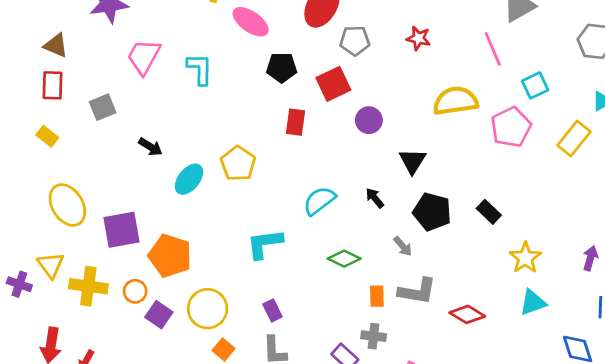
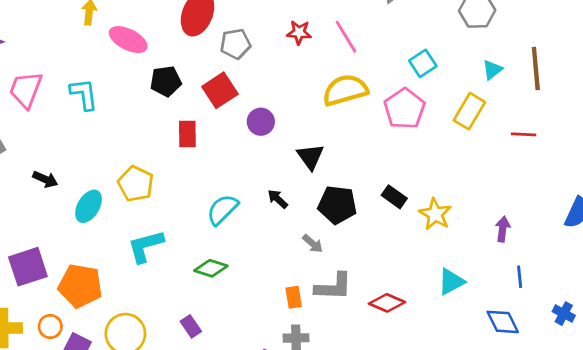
pink line: (493, 49) -> (346, 37), moved
cyan L-shape: (265, 244) -> (146, 246), moved
yellow star: (525, 258) -> (435, 214), moved
green diamond: (344, 259) -> (211, 268), moved

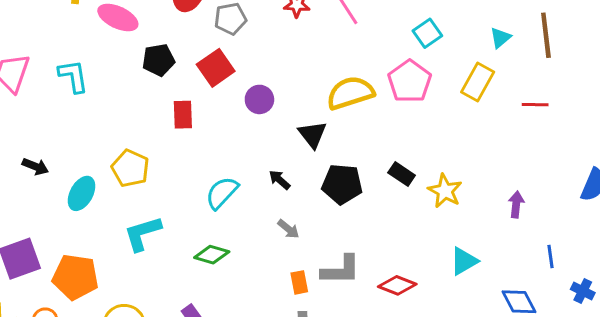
yellow semicircle: (345, 90) -> (350, 93), moved
gray arrow: (313, 244) -> (288, 229), moved
blue line: (520, 277) -> (551, 256), moved

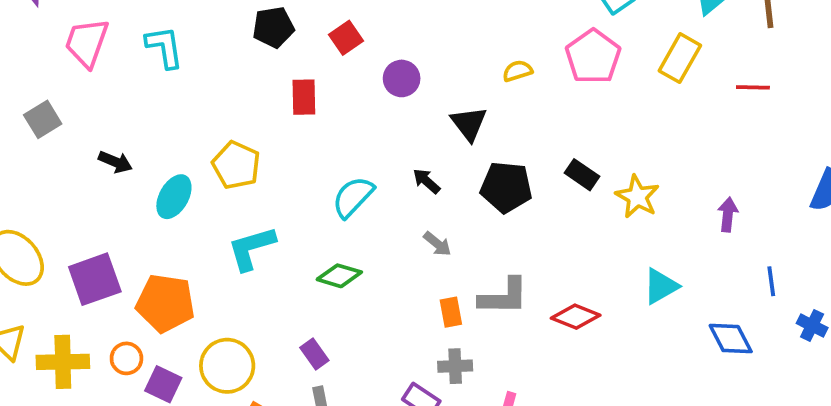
red square: (216, 68) -> (346, 38), size x0.7
yellow semicircle: (350, 93) -> (517, 71), size x0.5

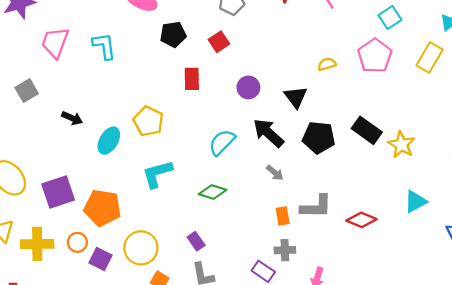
purple circle: (402, 78) -> (248, 87), moved
black rectangle: (582, 175) -> (367, 130), size x1.4
black arrow: (426, 181) -> (268, 133), size x1.8

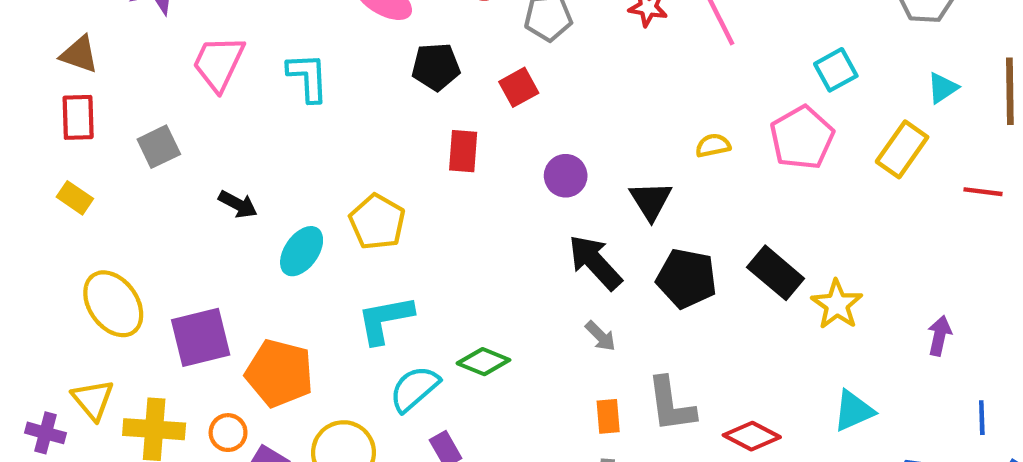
cyan semicircle: (222, 142) -> (414, 389), moved
gray L-shape: (316, 207) -> (671, 405), turned 76

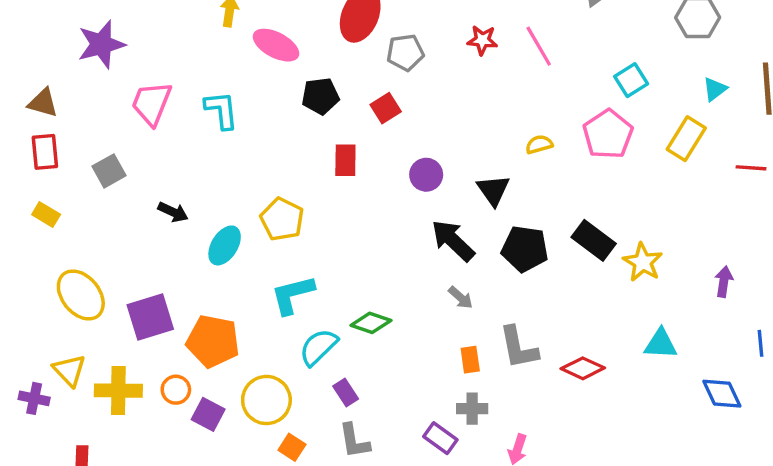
cyan triangle: (854, 411) -> (661, 344), turned 30

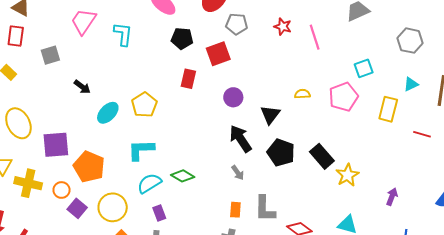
red square: (386, 108) -> (218, 54), size x1.4
yellow rectangle: (686, 139) -> (388, 109), turned -30

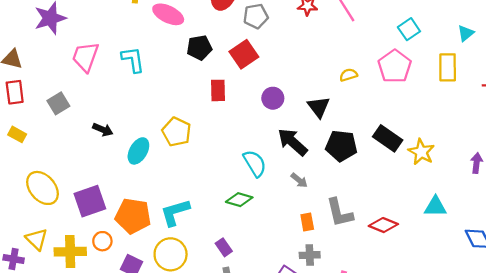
cyan L-shape: (141, 150) -> (175, 212), moved
cyan semicircle: (149, 183) -> (255, 163), moved, turned 105
orange circle: (62, 190) -> (102, 241), moved

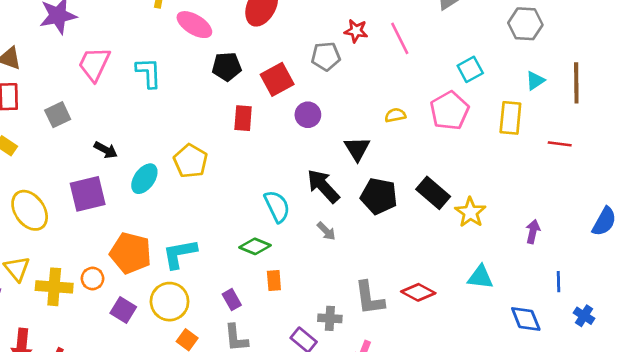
gray pentagon: (256, 16) -> (326, 56), moved
purple circle: (273, 98) -> (308, 115), moved
purple square: (90, 201) -> (88, 194), moved
gray L-shape: (339, 213) -> (369, 298), moved
orange rectangle: (307, 222) -> (274, 281), moved

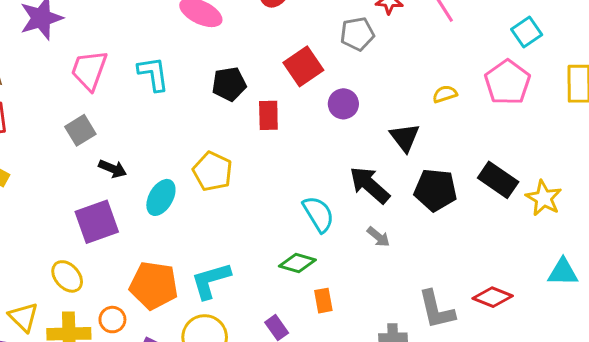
black pentagon: (227, 67) -> (229, 84), moved
gray square: (58, 115) -> (80, 130), moved
yellow ellipse: (30, 210) -> (67, 276), moved, size x0.7

